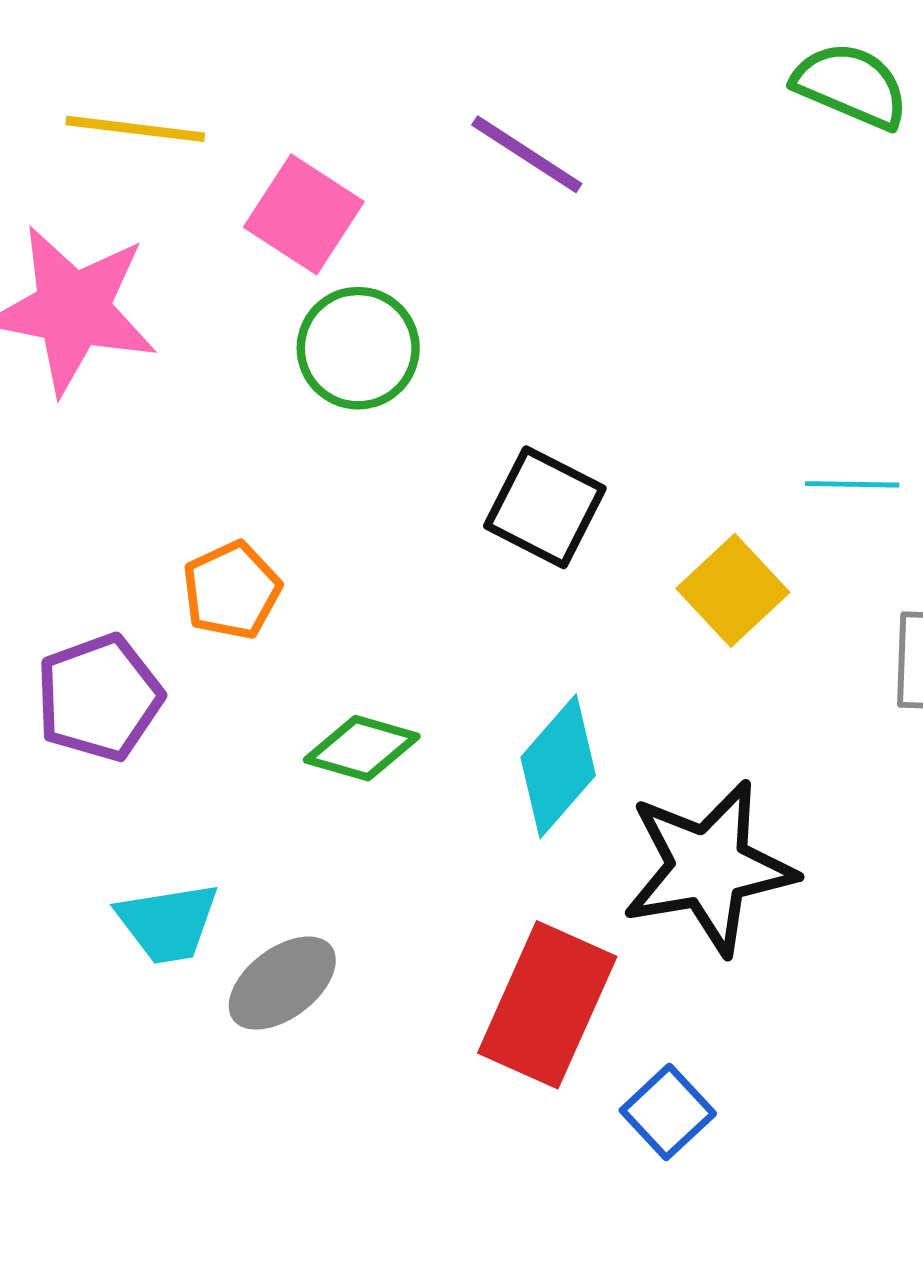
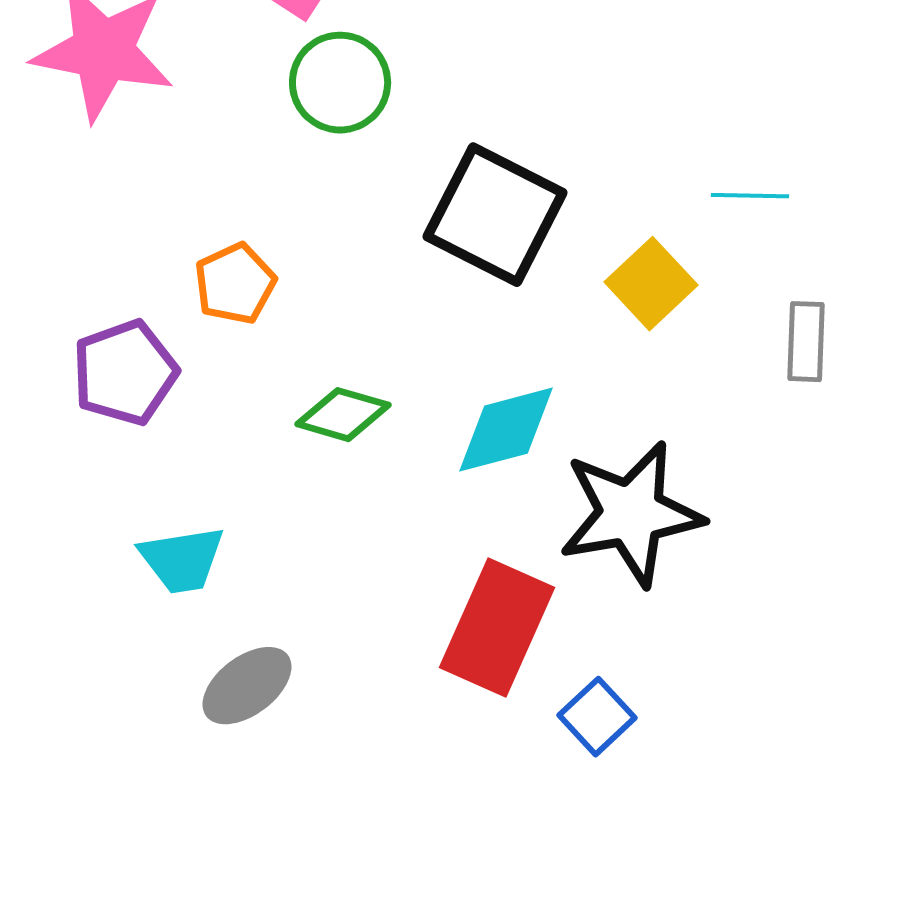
black square: (545, 507) -> (495, 215), size x1.4
cyan diamond: (558, 766) -> (506, 430), turned 34
gray ellipse: (282, 983) -> (247, 686), moved

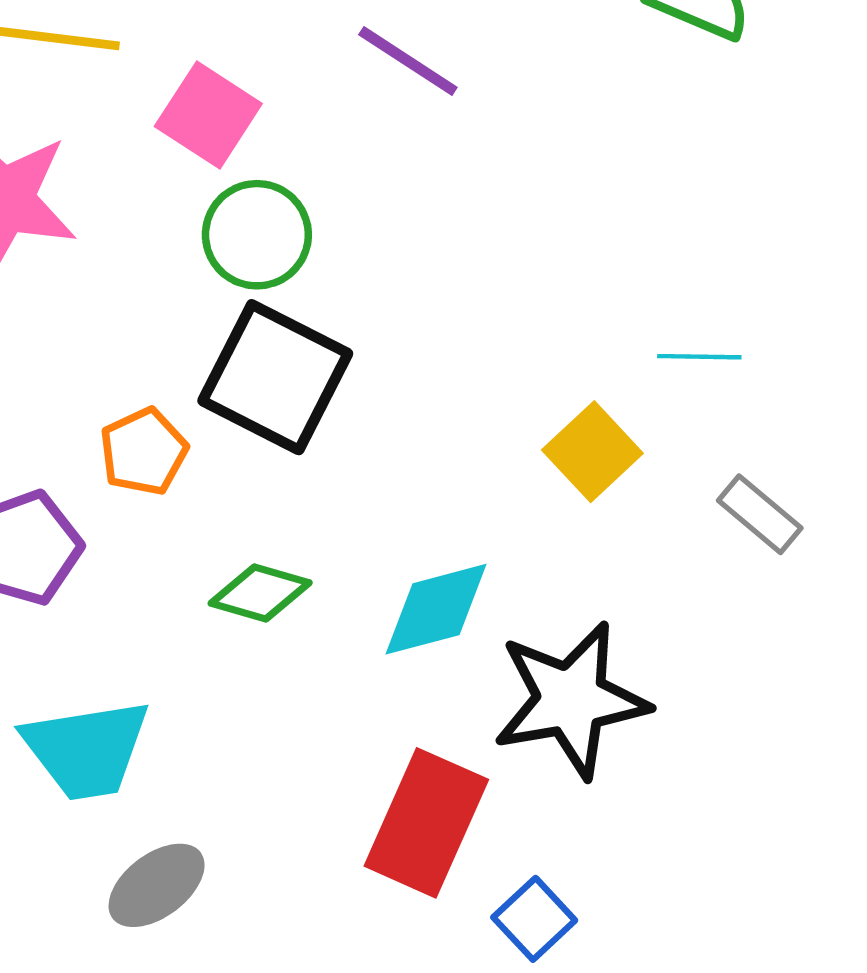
black square: (495, 215) -> (275, 377), moved
gray rectangle: (806, 342) -> (760, 514), turned -52
cyan trapezoid: (182, 560) -> (86, 749), size x1.4

